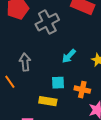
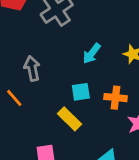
yellow rectangle: (48, 101) -> (70, 119), turned 42

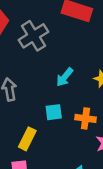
yellow rectangle: (70, 119) -> (27, 139), moved, turned 70

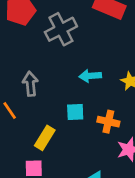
cyan arrow: (65, 77) -> (90, 76), turned 42

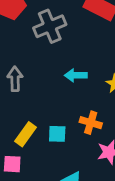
cyan square: (75, 112) -> (57, 134), moved

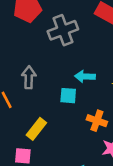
cyan square: (57, 134) -> (68, 96), moved

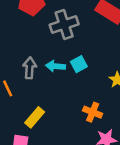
cyan arrow: (85, 76) -> (55, 66), moved
cyan square: (68, 96) -> (79, 64), moved, turned -35

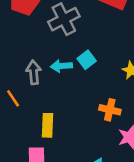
yellow rectangle: (35, 117) -> (47, 125), turned -30

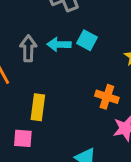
cyan square: (87, 60) -> (87, 40), turned -30

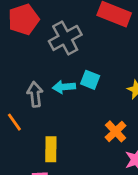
orange cross: (107, 97) -> (116, 131), turned 35

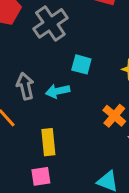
cyan arrow: (64, 87) -> (58, 91), moved

